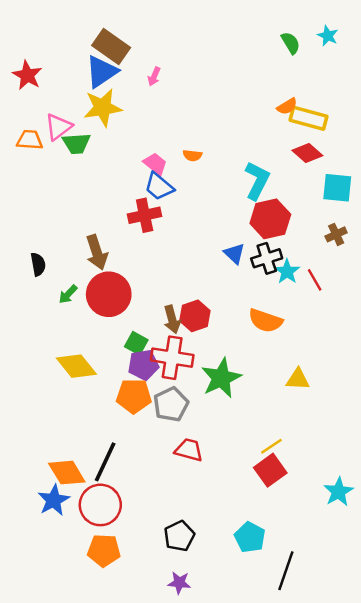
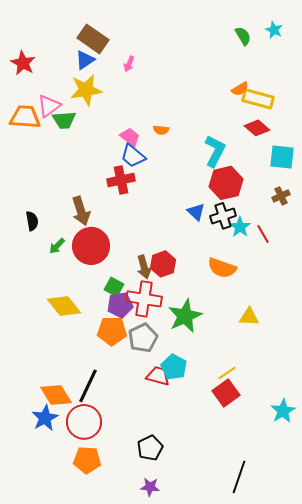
blue triangle: (102, 72) -> (85, 60), size x0.7
orange trapezoid: (30, 140) -> (25, 117), size x1.4
cyan pentagon: (250, 537) -> (174, 367), moved

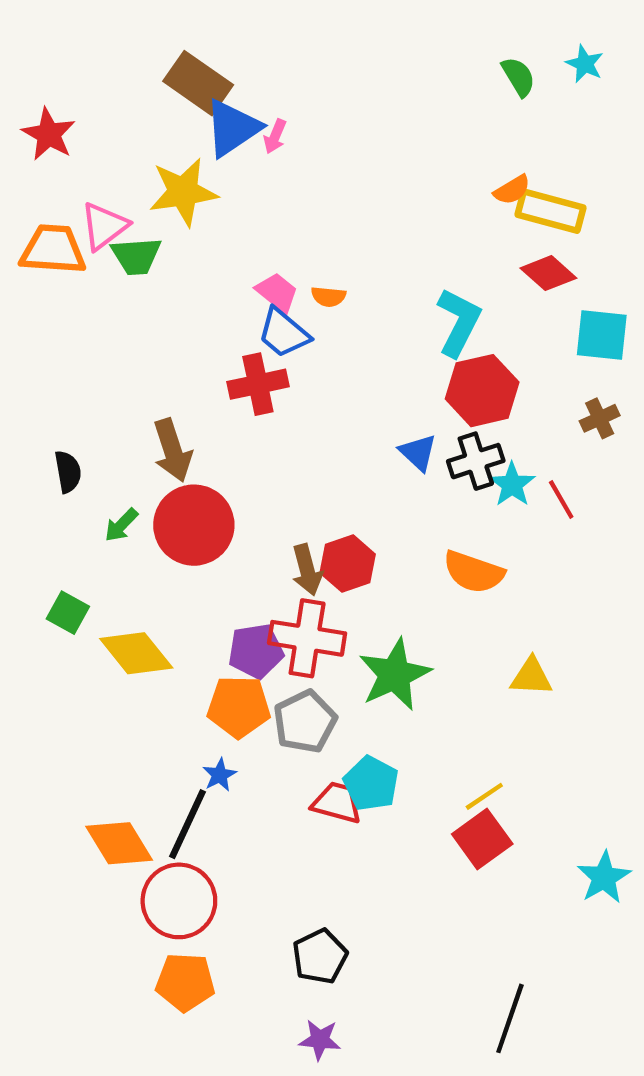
blue triangle: (85, 60) -> (232, 128), moved, size x1.4
orange semicircle: (161, 130) -> (328, 297), moved
green square: (114, 287) -> (68, 613), moved
blue star: (45, 418) -> (219, 775), moved, size x0.6

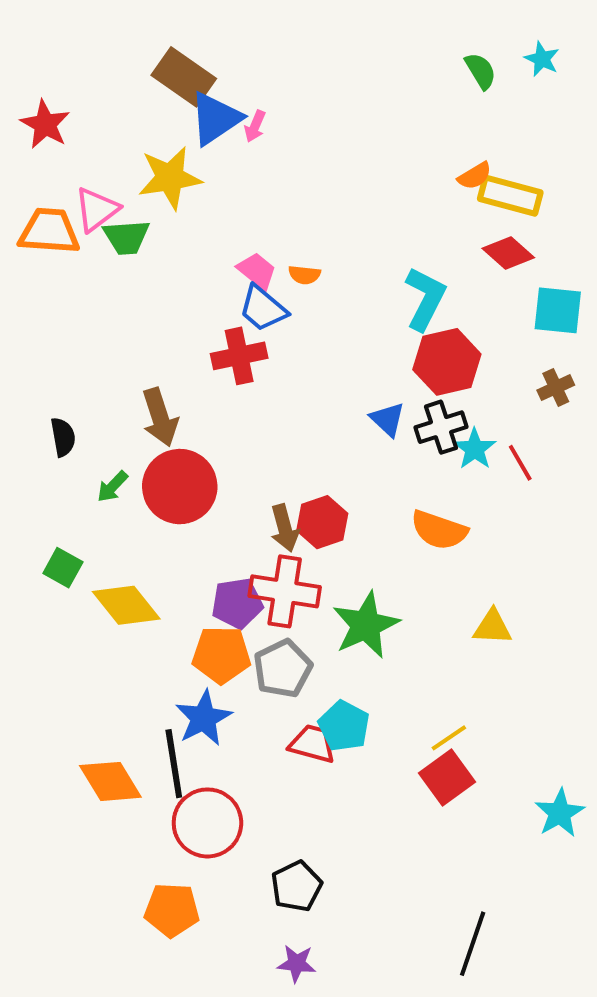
blue star: (219, 775) -> (204, 718), size x1.8
black line: (187, 824) -> (174, 764), turned -34
red circle: (179, 901) -> (207, 823), moved

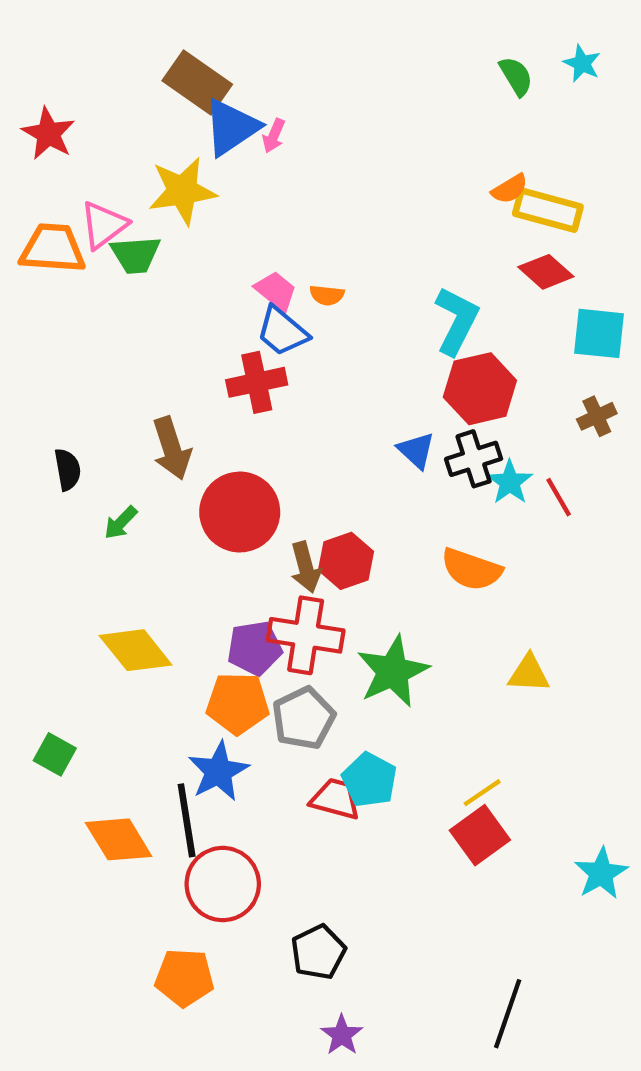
red circle: (180, 487) -> (240, 512), moved
green square: (63, 568) -> (55, 754), moved
purple star: (297, 963) -> (342, 1035), moved, turned 30

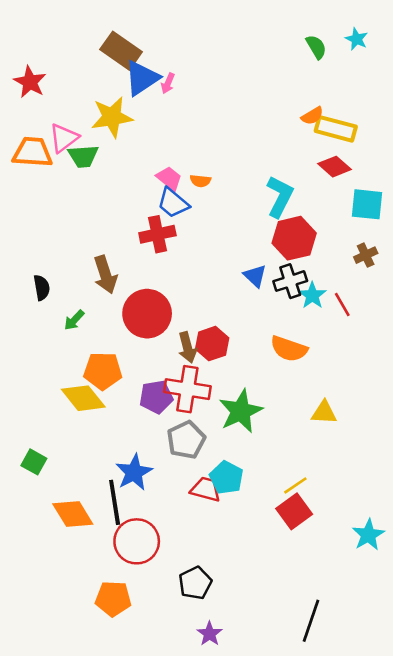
orange pentagon: (238, 703) -> (103, 371), moved

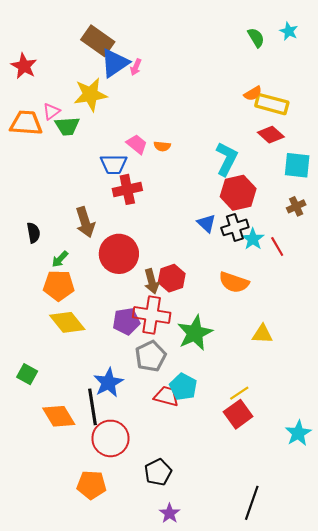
pink triangle: (64, 138) -> (51, 111), size x0.7
blue trapezoid: (173, 203) -> (114, 164), moved, turned -40
orange pentagon: (103, 371) -> (59, 285), moved

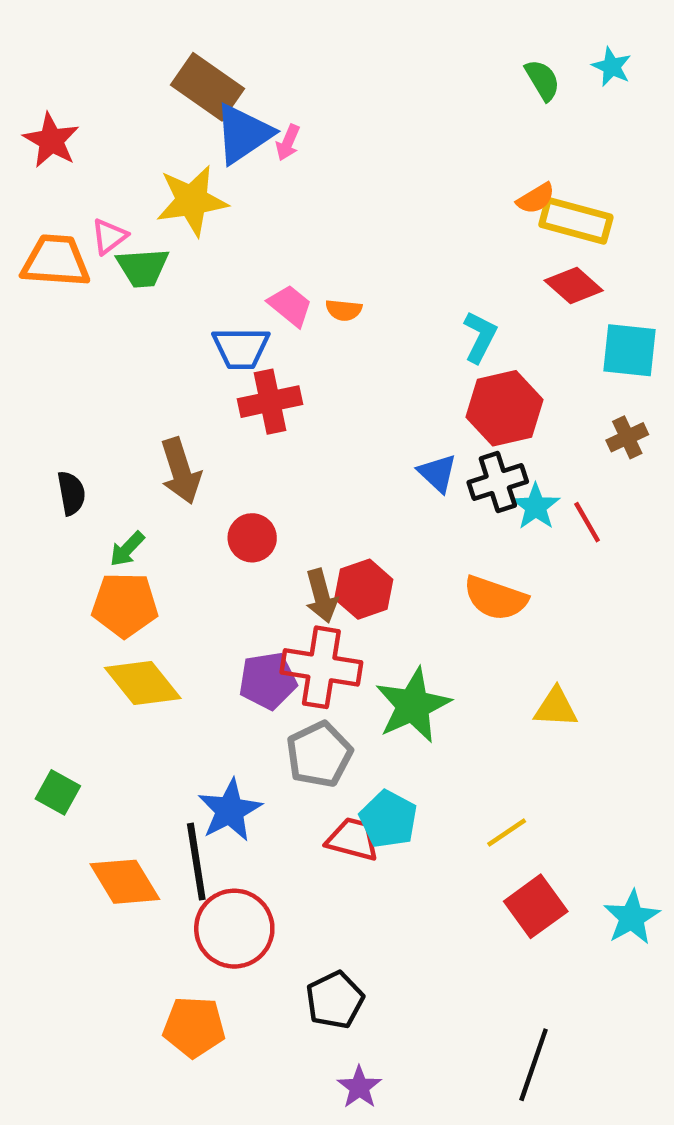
cyan L-shape: (227, 159) -> (480, 337), size x0.7
red circle: (119, 254) -> (252, 538), size x0.6
red square: (238, 414) -> (536, 906), moved

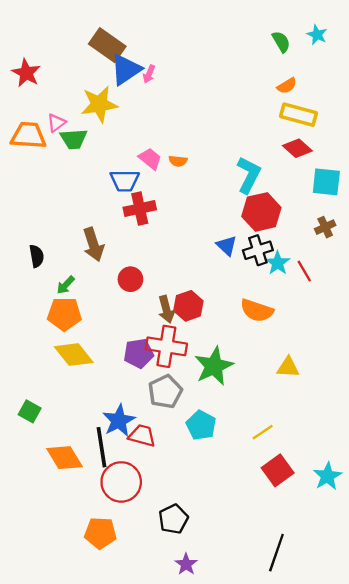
orange semicircle: (536, 198) -> (287, 86), moved
cyan L-shape: (480, 337) -> (249, 175), size x1.4
red trapezoid: (353, 839) -> (142, 436), moved

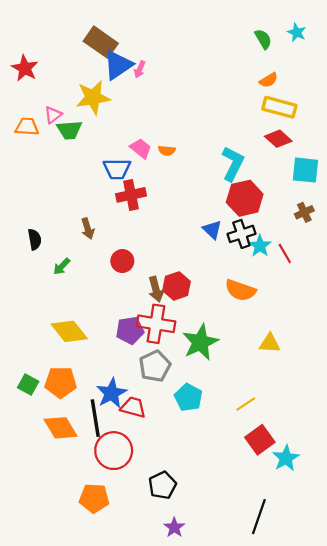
orange trapezoid: (29, 136) -> (27, 127), size x0.7
brown arrow: (93, 244) -> (88, 229), size x0.7
orange pentagon: (64, 314) -> (61, 382), moved
cyan star: (327, 476) -> (286, 458), moved

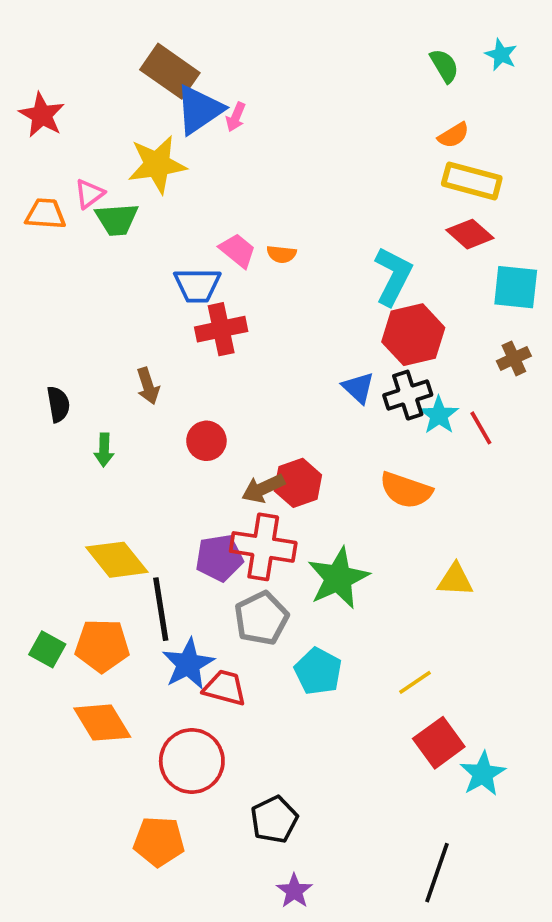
green arrow: (62, 266) -> (104, 450), turned -42
brown arrow: (156, 289) -> (263, 488), turned 80
black line: (95, 418) -> (161, 609), moved

